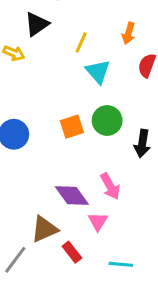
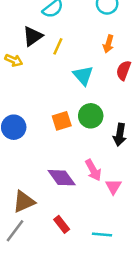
yellow line: (81, 42) -> (58, 46), moved
pink triangle: (98, 221) -> (113, 187), moved
brown triangle: (44, 229) -> (24, 202), moved

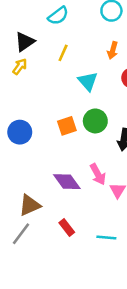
black triangle: (33, 36) -> (25, 42), moved
yellow arrow: (14, 60) -> (20, 66), turned -77

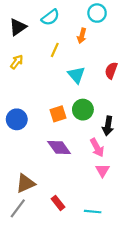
black triangle: (25, 42) -> (18, 27), moved
orange arrow: (113, 50) -> (82, 36), moved
pink arrow: (98, 174) -> (97, 148), moved
purple diamond: (67, 182) -> (59, 148), moved

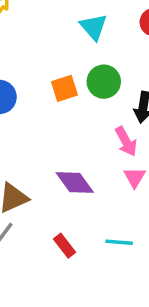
purple diamond: (59, 148) -> (75, 182), moved
red rectangle: (58, 203) -> (64, 246), moved

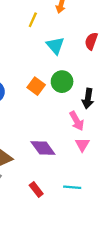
orange square: (64, 88) -> (36, 86), turned -36

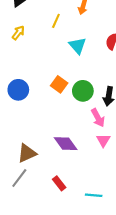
green circle: (62, 82) -> (83, 91), moved
cyan line: (72, 187) -> (94, 195), moved

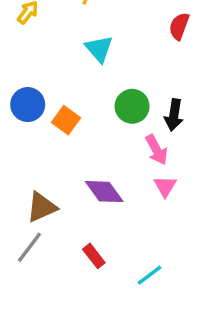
cyan triangle: (77, 46) -> (99, 49), moved
orange square: (59, 84) -> (66, 120), moved
cyan line: (94, 195) -> (149, 275), turned -42

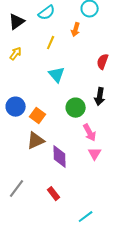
black arrow: (174, 115) -> (100, 97), moved
purple diamond: (104, 192) -> (60, 157), turned 35
brown triangle: (42, 207) -> (36, 141), moved
cyan line: (149, 275) -> (86, 217), moved

